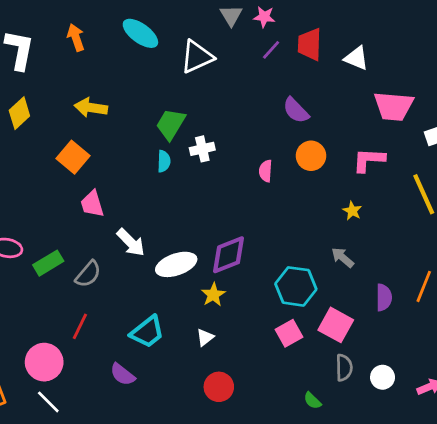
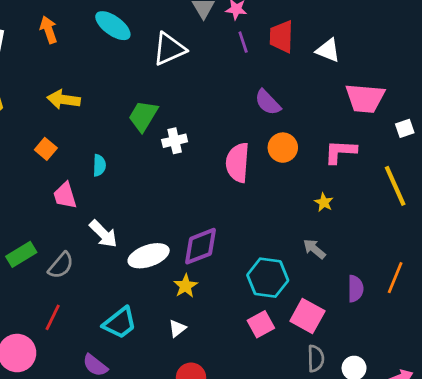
purple line: (271, 50) -> (243, 42), turned -60
orange square: (73, 157) -> (46, 149), size x0.7
cyan semicircle: (164, 161) -> (99, 165), moved
pink semicircle: (266, 171) -> (238, 163), size x1.8

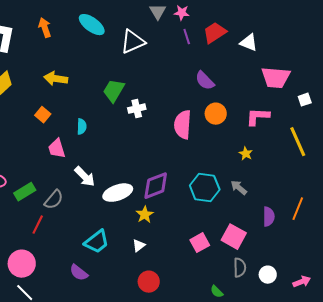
red trapezoid: (281, 37) -> (215, 33), turned 55
cyan hexagon: (268, 278) -> (205, 188), moved
red line: (53, 317) -> (38, 225), moved

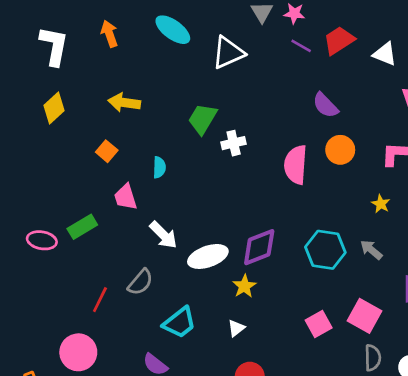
purple line: (187, 37) -> (301, 46), turned -42
green rectangle: (25, 192) -> (82, 227), moved
gray semicircle: (54, 200) -> (140, 282), moved

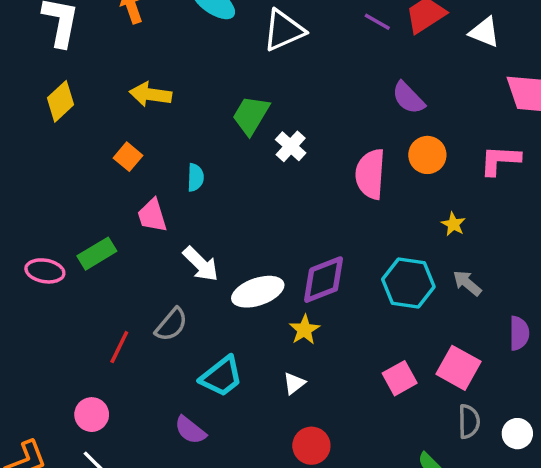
white cross: (234, 143) -> (291, 146), turned -35
yellow star: (381, 204) -> (453, 224), moved
pink circle: (78, 352) -> (92, 415), size x0.7

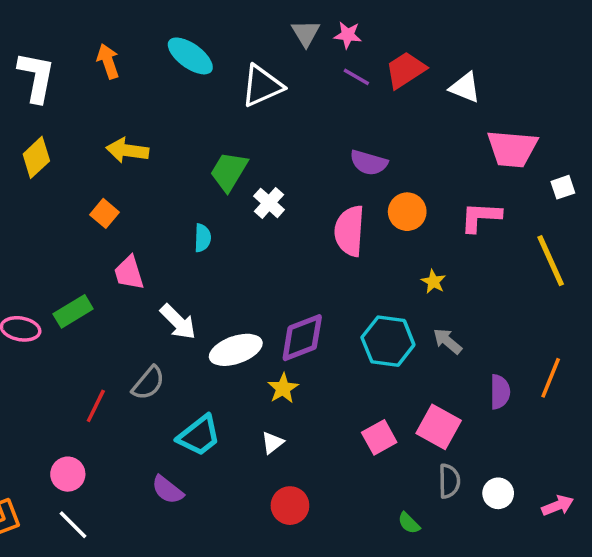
purple semicircle: (408, 98) -> (369, 163), moved, turned -30
cyan semicircle: (195, 177) -> (203, 238), moved

